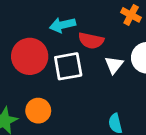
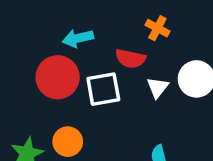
orange cross: (131, 15) -> (157, 28), moved
cyan arrow: (63, 25) -> (78, 38), moved

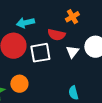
orange cross: (157, 28) -> (72, 17), turned 32

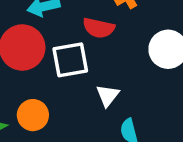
white triangle: (72, 52) -> (108, 96), moved

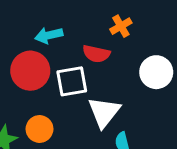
white triangle: (108, 96) -> (104, 112), size x1.6

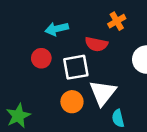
red circle: (30, 71) -> (41, 58), size x0.6
orange circle: (39, 129) -> (72, 102), moved

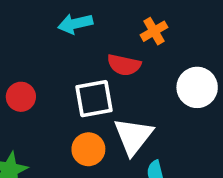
cyan arrow: (57, 29) -> (75, 24), moved
red circle: (41, 58) -> (21, 97), moved

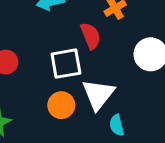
red semicircle: (124, 65) -> (91, 36), turned -124

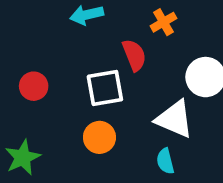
white triangle: (98, 94) -> (174, 119), moved, turned -45

